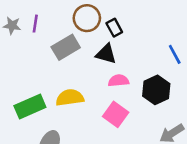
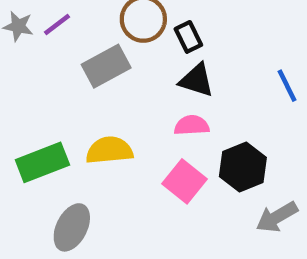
purple line: (35, 24) -> (57, 25), turned 42
black triangle: (106, 54) -> (196, 80), moved
black hexagon: (156, 90) -> (243, 167), moved

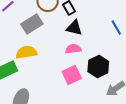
yellow semicircle: (109, 150) -> (26, 52), moved
pink square: (184, 181) -> (72, 75), turned 30

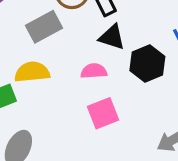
pink semicircle: (73, 49) -> (94, 71), moved
black hexagon: (98, 66) -> (147, 63), moved

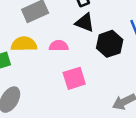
pink semicircle: (94, 71) -> (59, 46), moved

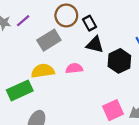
pink square: (74, 78) -> (113, 110), moved

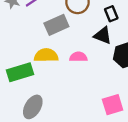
black rectangle: (89, 23) -> (111, 14), moved

